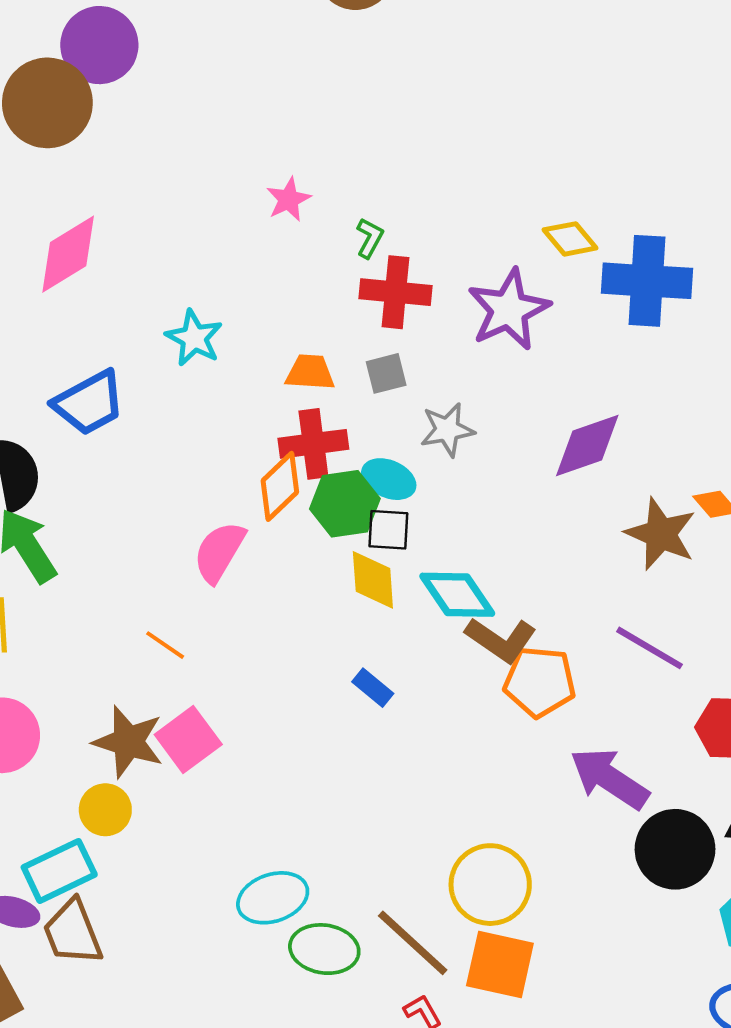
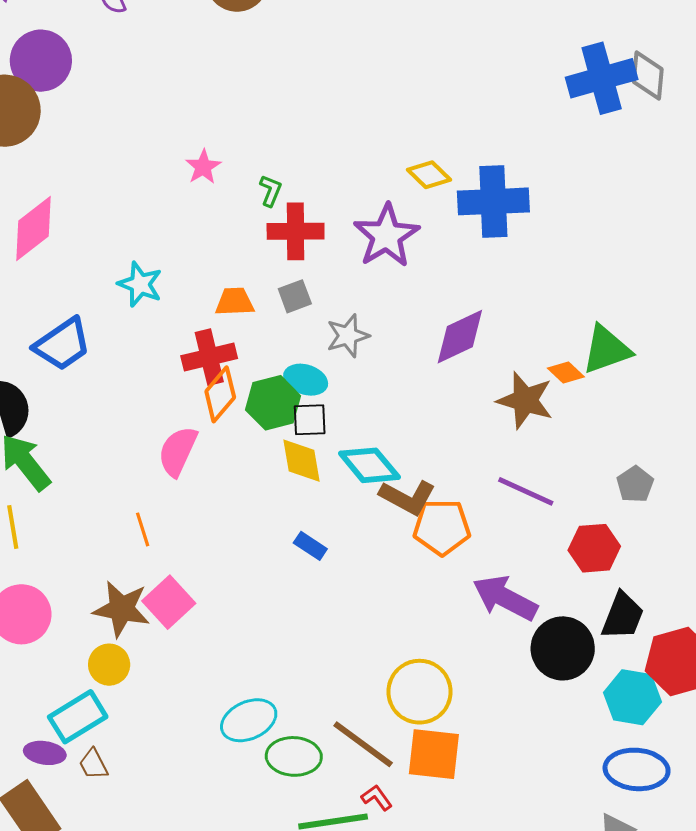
red cross: (313, 444) -> (209, 357), moved
orange line: (165, 645) -> (143, 529), turned 44
brown trapezoid: (73, 932) -> (93, 764), size x0.6

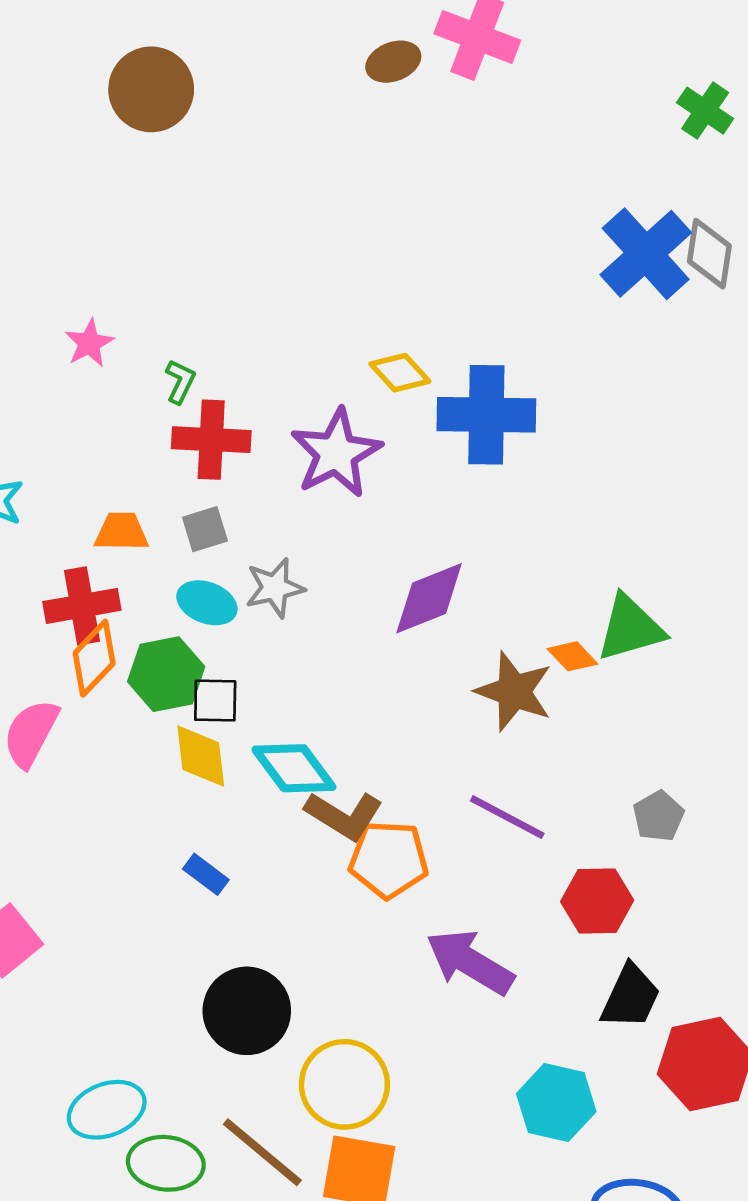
blue cross: (602, 78) -> (646, 254), turned -30
cyan ellipse: (306, 380) -> (207, 603), moved
black circle: (563, 648) -> (247, 1011), moved
cyan hexagon: (632, 697) -> (556, 1103), moved

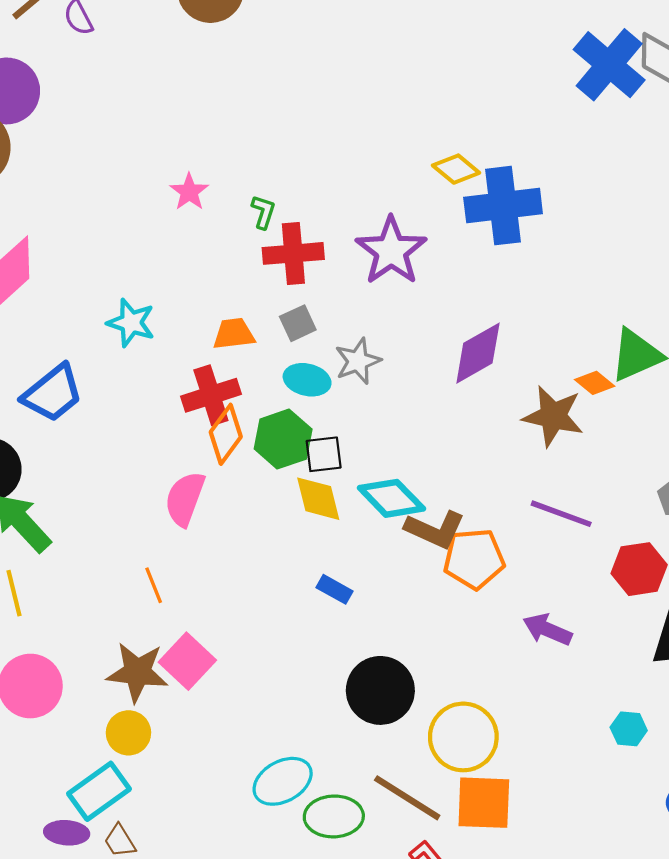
yellow diamond: (400, 373) -> (456, 169), moved
purple arrow: (470, 962) -> (547, 630), size x0.7
cyan hexagon: (556, 1103) -> (629, 729), size x0.6

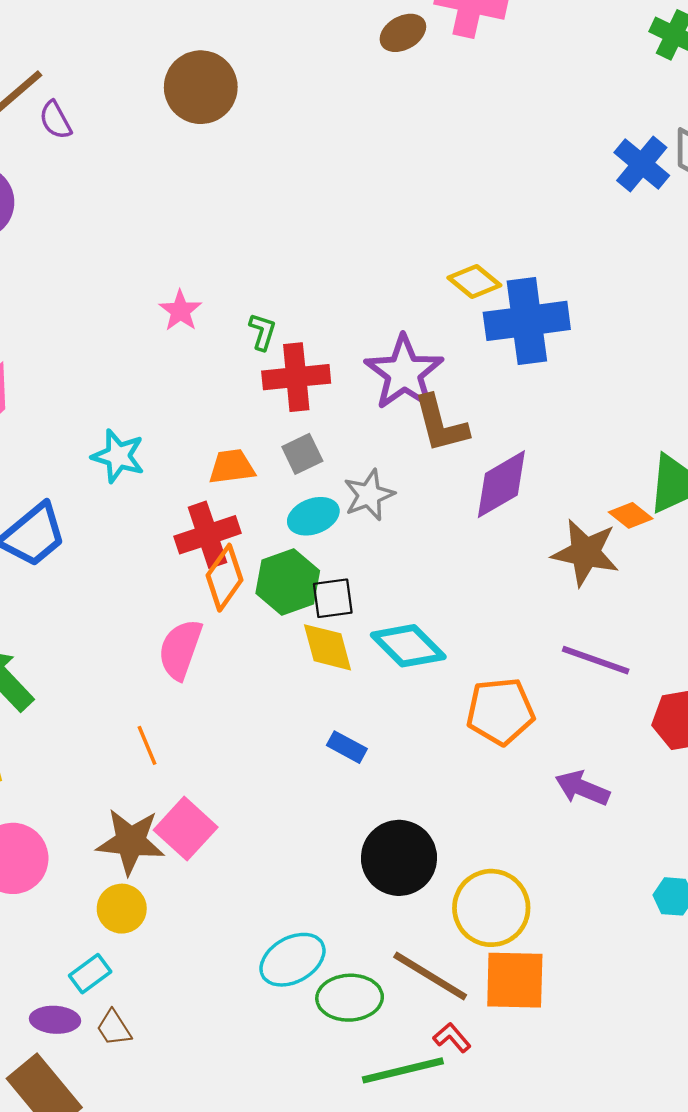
blue cross: (609, 65) -> (642, 164), size x0.7
cyan ellipse: (307, 380) -> (313, 516), turned -33
brown L-shape: (435, 530) -> (441, 424), moved, turned 52
cyan rectangle: (99, 791) -> (90, 974), size x0.6

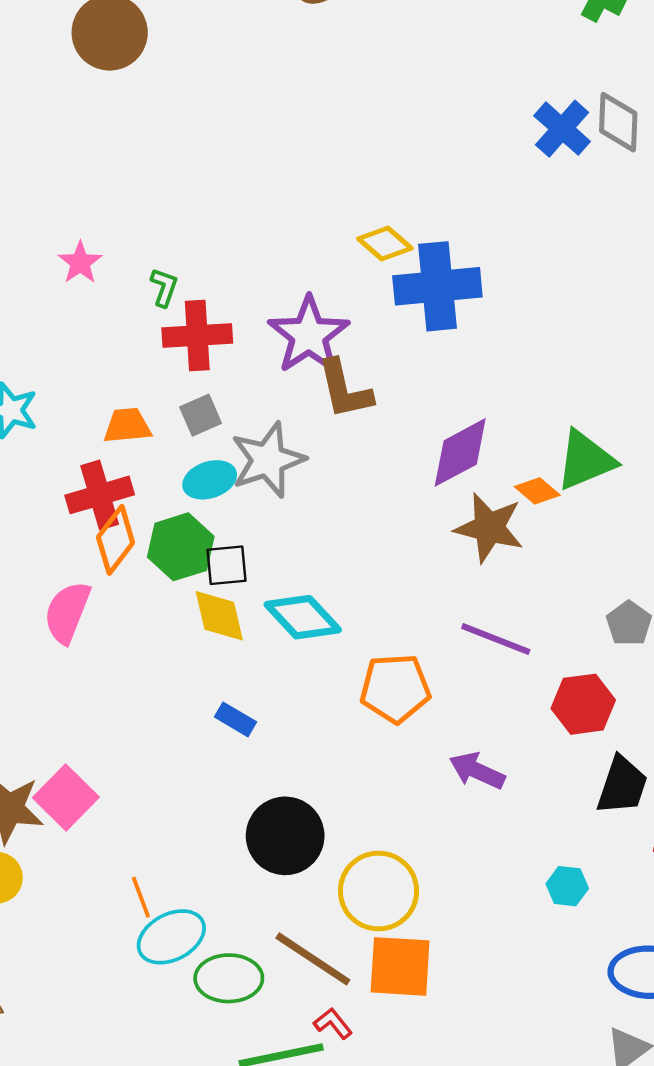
purple diamond: (501, 484) -> (460, 452), moved
gray star: (369, 495) -> (268, 460), size x1.4
orange line: (147, 745) -> (141, 897), moved

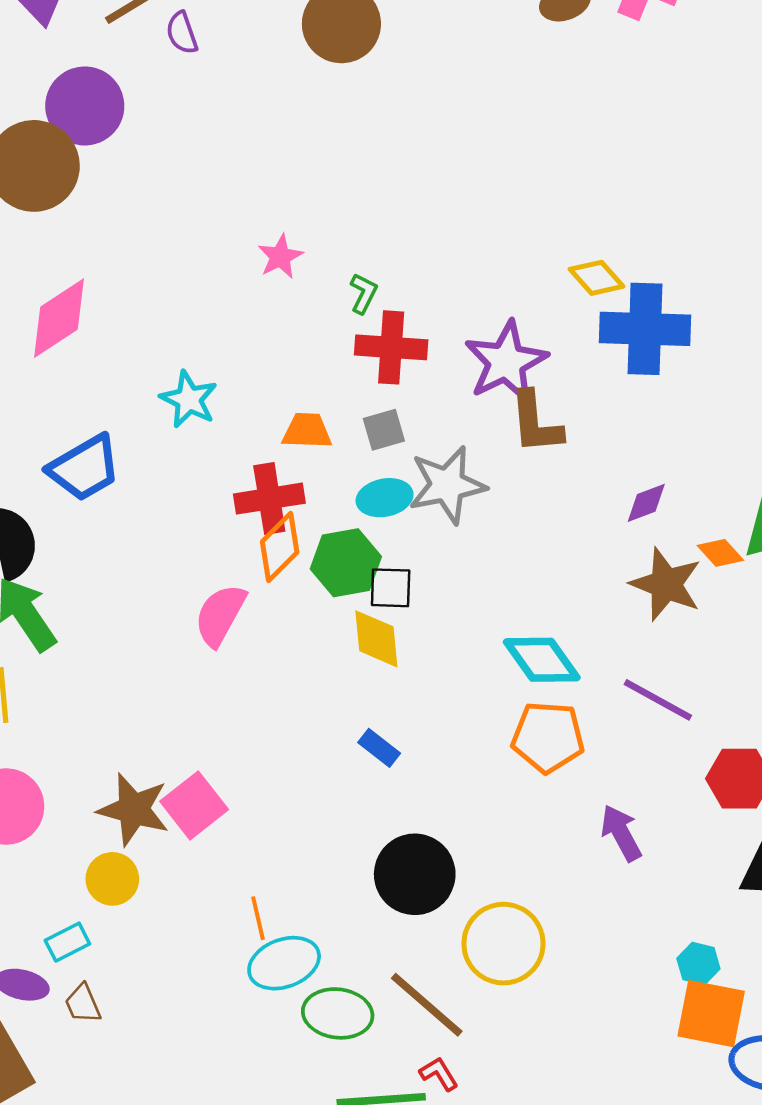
purple diamond: (460, 452) -> (646, 503), size x0.6
cyan diamond: (303, 617) -> (542, 660), moved
purple arrow: (477, 771) -> (621, 833), turned 30
orange square: (400, 966) -> (711, 1014), moved

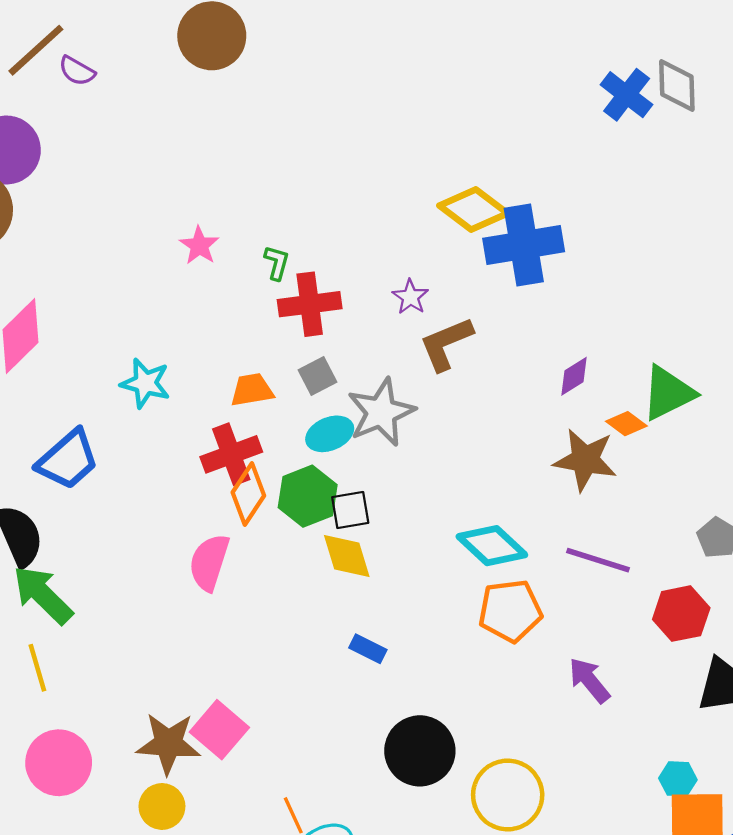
purple semicircle: (182, 33) -> (77, 71), turned -30
yellow diamond: (597, 278) -> (473, 210), size x1.4
purple star: (506, 362) -> (410, 297), size x0.5
brown L-shape: (536, 422) -> (446, 344), turned 84
purple diamond: (646, 503) -> (574, 376), moved

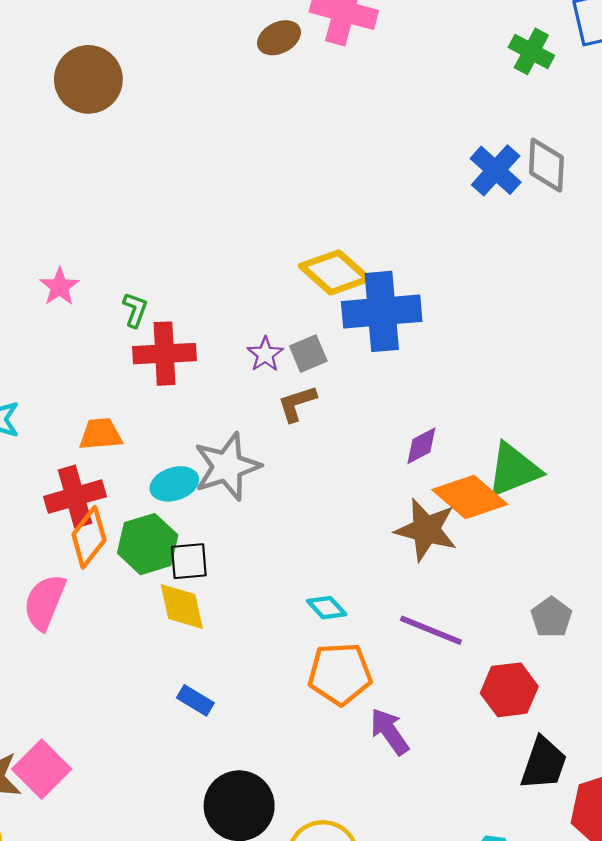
brown L-shape: (446, 344) -> (297, 403), size x0.7
gray square: (318, 376) -> (308, 354), moved
orange diamond: (626, 424) -> (470, 497), size x1.8
cyan diamond: (492, 546) -> (327, 608), size x0.6
purple arrow: (589, 680) -> (389, 732), moved

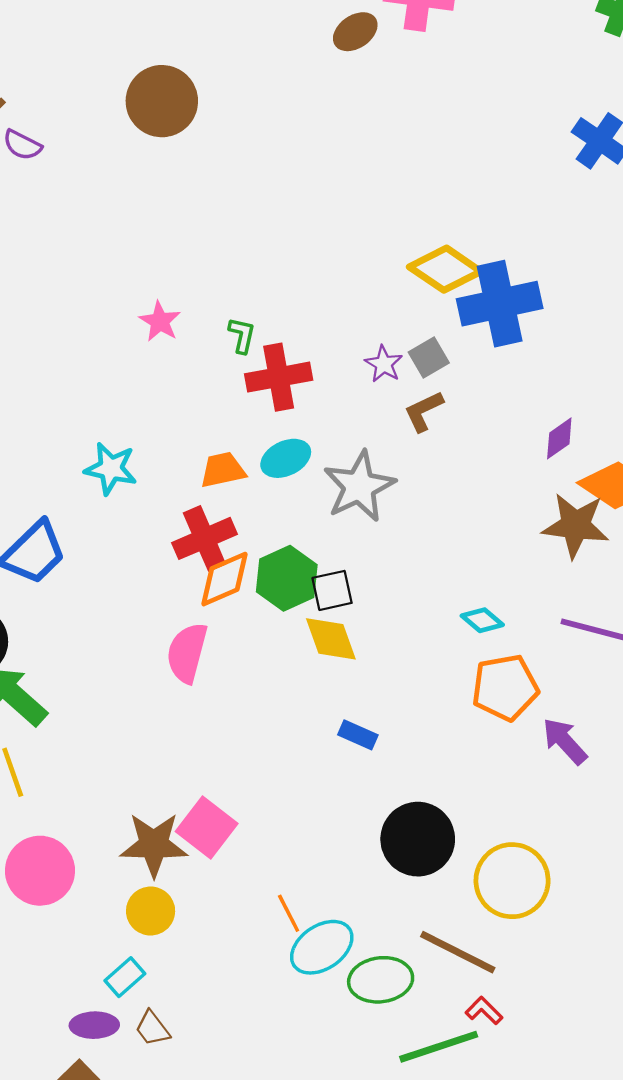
cyan ellipse: (174, 484) -> (286, 458), moved
orange diamond: (89, 537) -> (224, 579), turned 36

